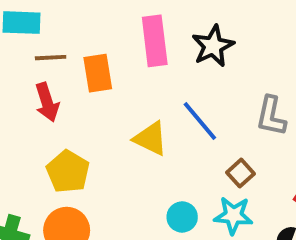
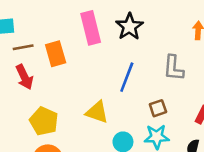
blue line: (200, 121) -> (127, 77), turned 68
yellow triangle: (151, 139) -> (97, 112), moved
brown square: (241, 173) -> (158, 108), turned 30

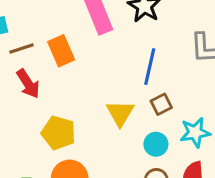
brown square: (158, 108) -> (161, 104), moved
yellow triangle: (97, 112) -> (120, 113), turned 50

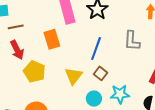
orange rectangle: (61, 51) -> (52, 39), moved
brown square: (161, 104) -> (100, 73), turned -32
yellow pentagon: (59, 133) -> (34, 72), moved

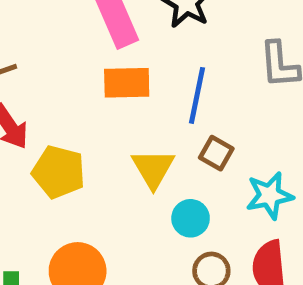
orange rectangle: (52, 39) -> (127, 83), moved, turned -66
cyan circle: (94, 99) -> (191, 218), moved

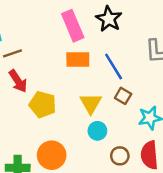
blue line: (197, 95) -> (114, 66), turned -44
cyan circle: (191, 218) -> (97, 131), moved

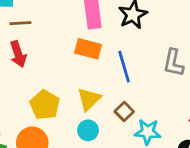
brown square: (123, 96) -> (124, 111), moved
yellow pentagon: (43, 105) -> (45, 105), moved

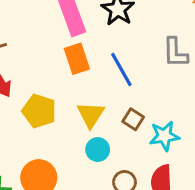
orange rectangle: (88, 49) -> (77, 59), turned 70
yellow pentagon: (45, 105) -> (39, 111), moved

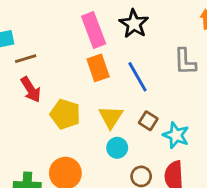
cyan star: (164, 136) -> (176, 135), turned 30

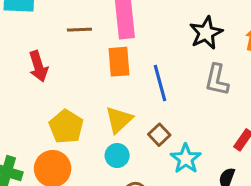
black star: (134, 24) -> (206, 33), moved
brown line: (26, 59) -> (79, 30), moved
yellow pentagon: (65, 114) -> (66, 127), moved

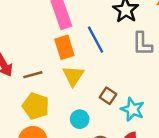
brown line: (79, 30) -> (33, 75), moved
blue line: (160, 83) -> (95, 40), moved
yellow triangle: (119, 120) -> (73, 76), moved

